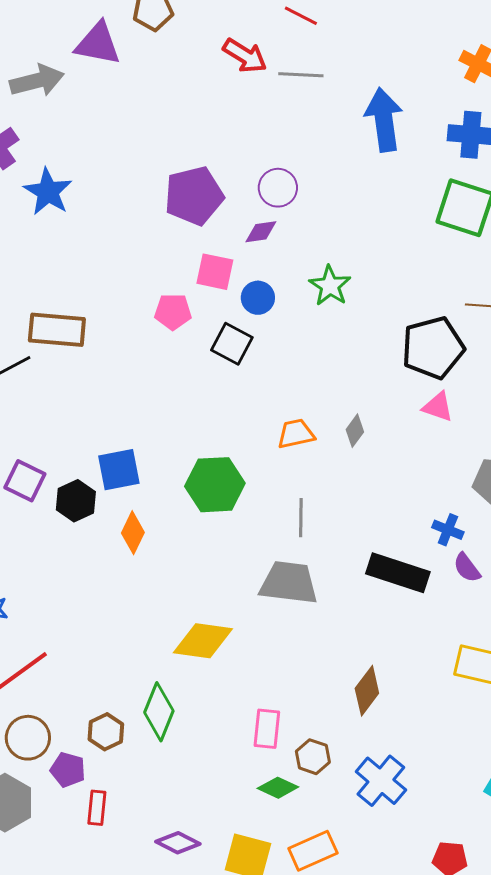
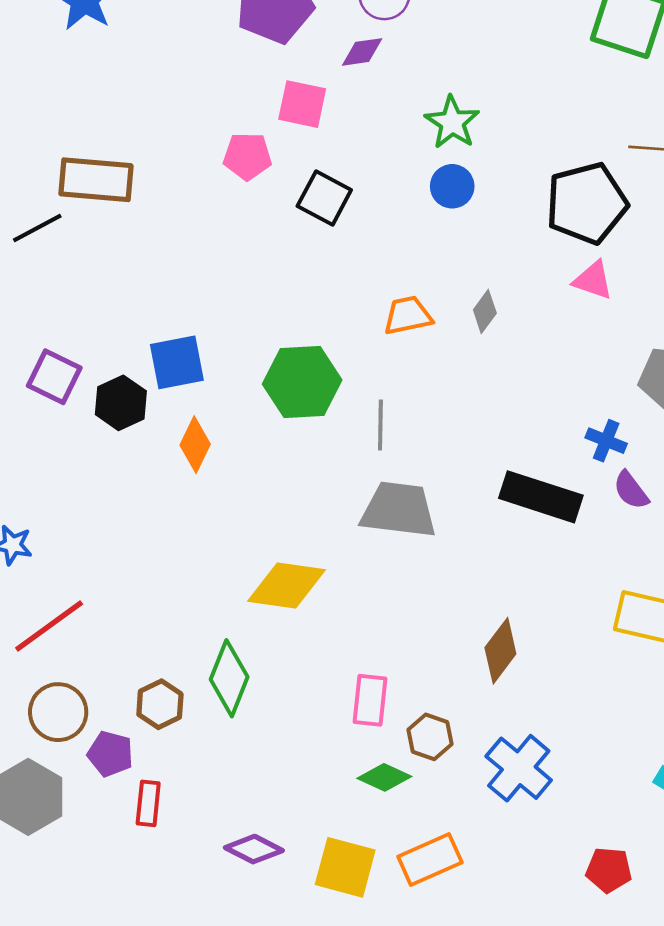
blue circle: (258, 298) -> (452, 186), moved
gray line: (301, 518) -> (380, 425), moved

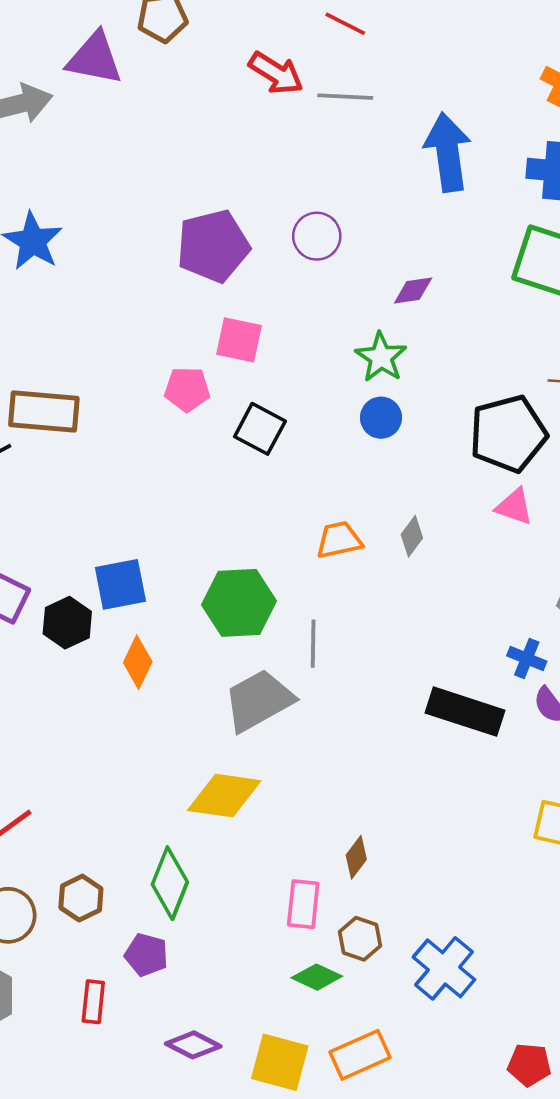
purple diamond: (362, 52) -> (413, 290), moved
gray trapezoid: (399, 510) -> (259, 700), moved, turned -36
brown diamond: (500, 651) -> (356, 857), moved, size x0.7
brown hexagon: (160, 704) -> (81, 898), moved
purple pentagon: (110, 754) -> (146, 955), moved

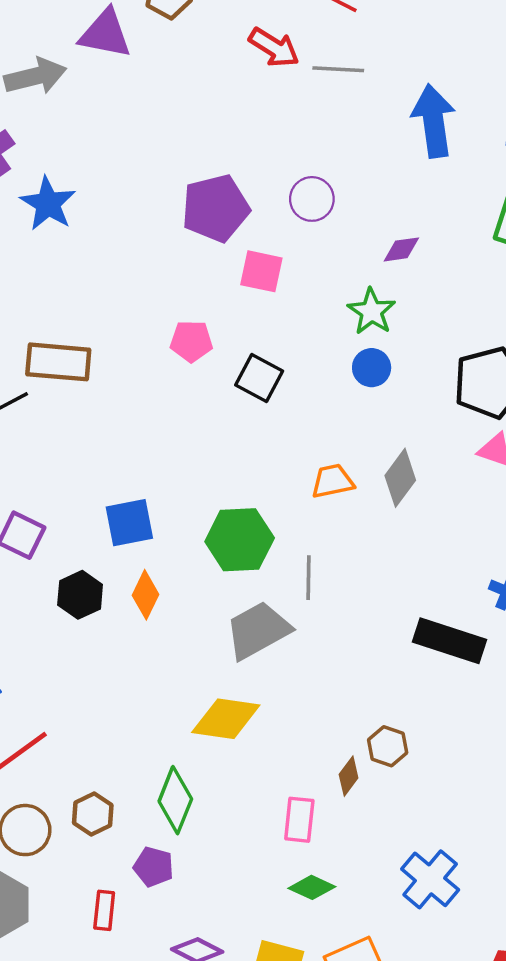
pink square: (239, 340) -> (261, 271), moved
gray diamond: (412, 536) -> (400, 478), size x1.5
black hexagon: (67, 623) -> (80, 595), moved
brown hexagon: (360, 939) -> (388, 746), moved

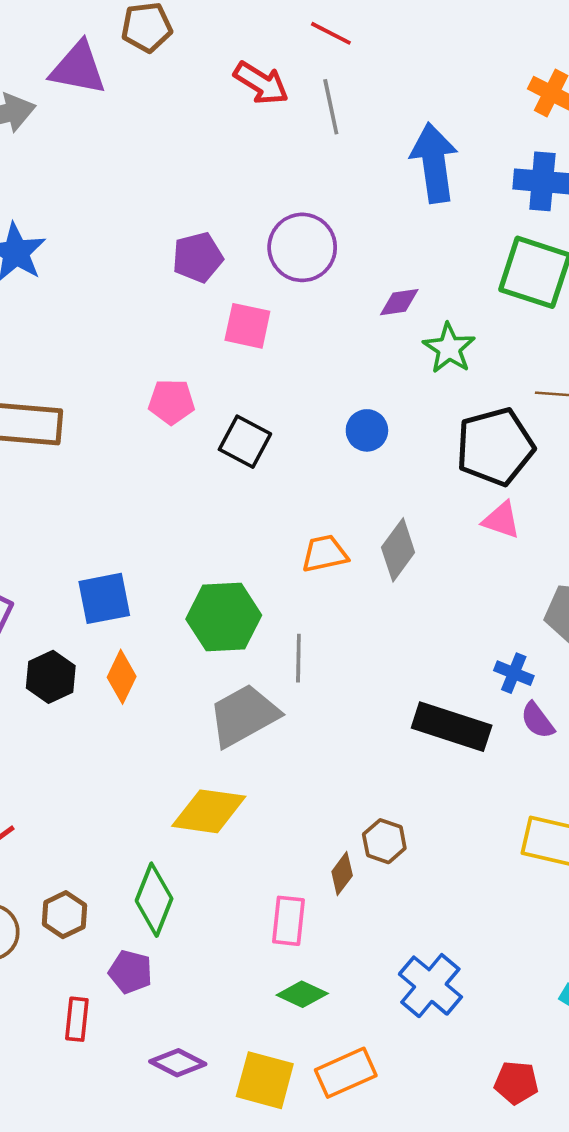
gray line: (338, 69) -> (331, 107), turned 75
purple circle: (312, 199) -> (302, 247), size x1.4
purple pentagon: (216, 208) -> (198, 257), size x0.7
green star: (372, 311) -> (449, 348), moved

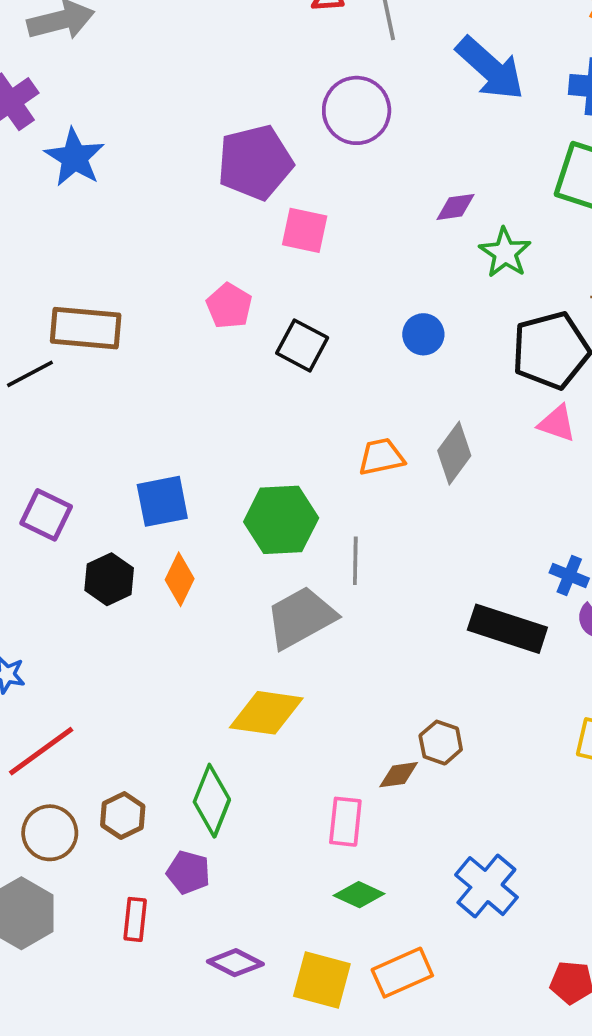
blue arrow: (434, 163) -> (490, 68), turned 140
purple circle: (302, 247) -> (357, 110), moved
purple pentagon: (198, 257) -> (255, 162), size x1.5
pink pentagon: (171, 402) -> (229, 306), turned 30
brown diamond: (342, 874) -> (399, 775), turned 45

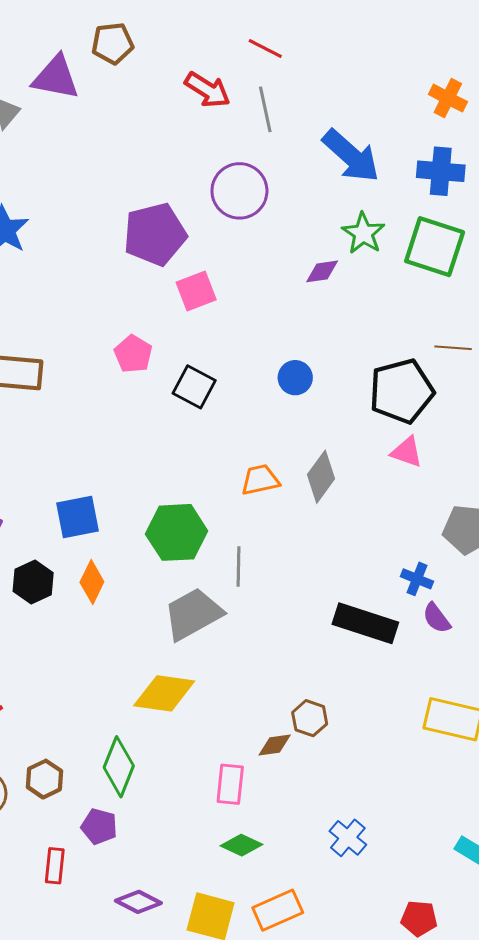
pink square: (305, 230) -> (196, 291), turned -33
green star: (505, 253) -> (363, 233), moved
blue cross: (486, 886) -> (348, 838), size x0.7

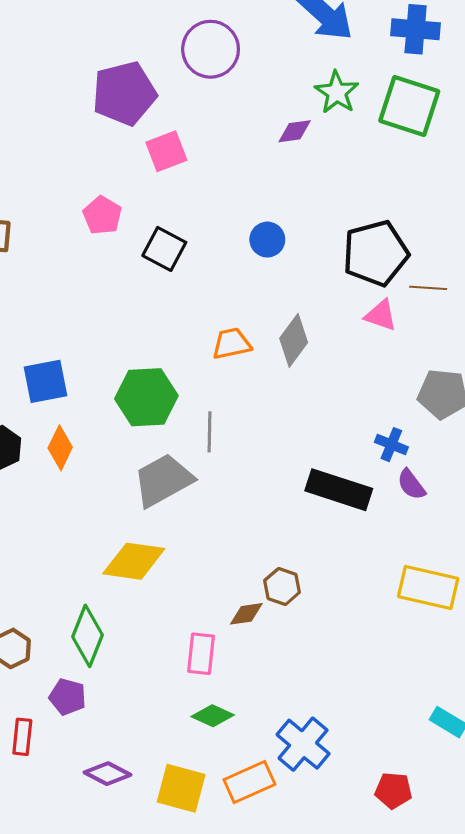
brown line: (453, 348) -> (428, 288), moved
blue cross: (348, 838) -> (303, 744), moved, size x1.4

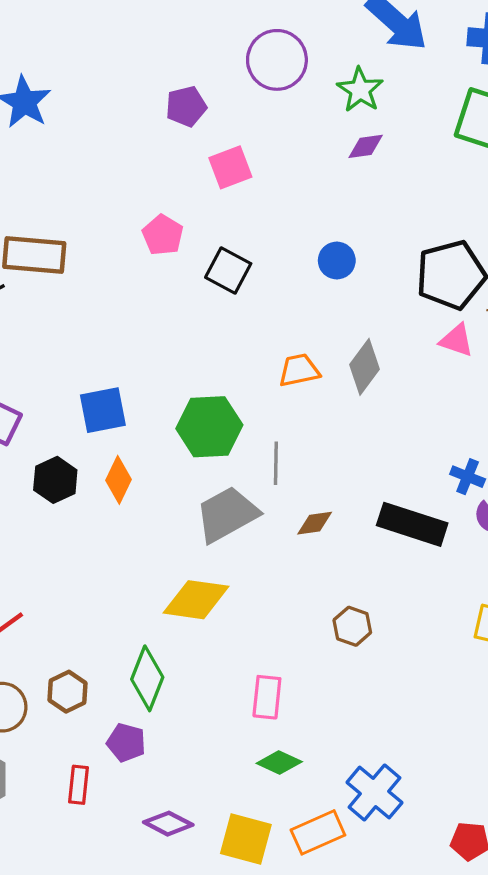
green star: (337, 92) -> (360, 90), moved
purple pentagon: (124, 93) -> (186, 106), size x0.6
brown diamond: (246, 614) -> (315, 523), moved

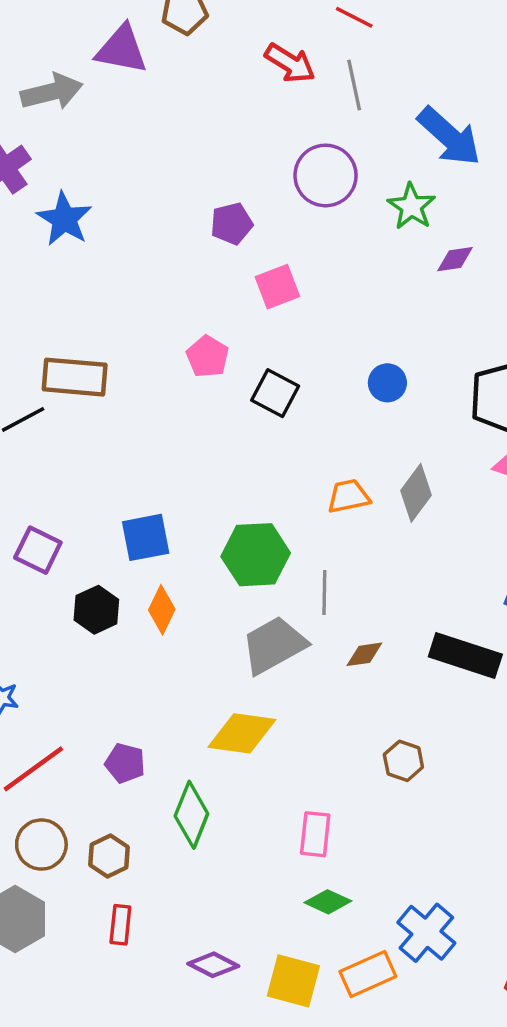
purple diamond: (366, 146) -> (455, 259), moved
brown hexagon: (67, 692) -> (109, 856), moved
purple pentagon: (126, 743) -> (125, 763), moved

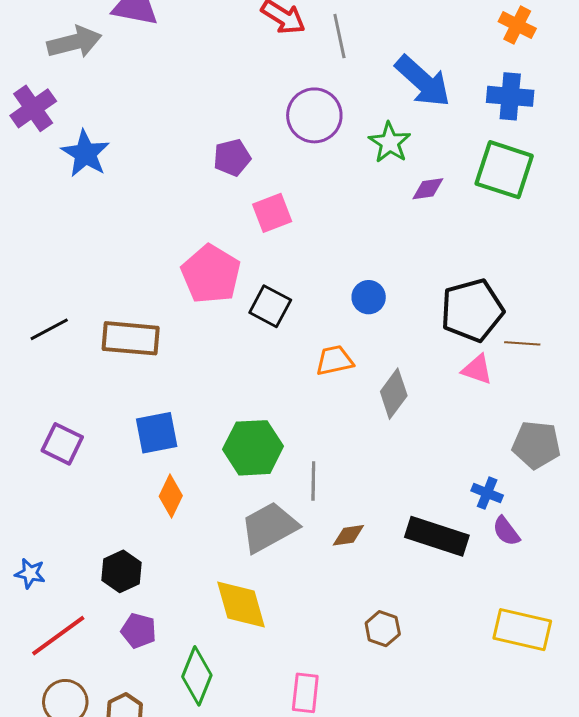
pink pentagon: (208, 356) -> (211, 274), size x1.6
brown rectangle: (75, 377) -> (131, 338), moved
orange trapezoid: (348, 496) -> (334, 360), moved
black hexagon: (96, 610) -> (122, 571), moved
yellow diamond: (242, 733) -> (241, 605), turned 66

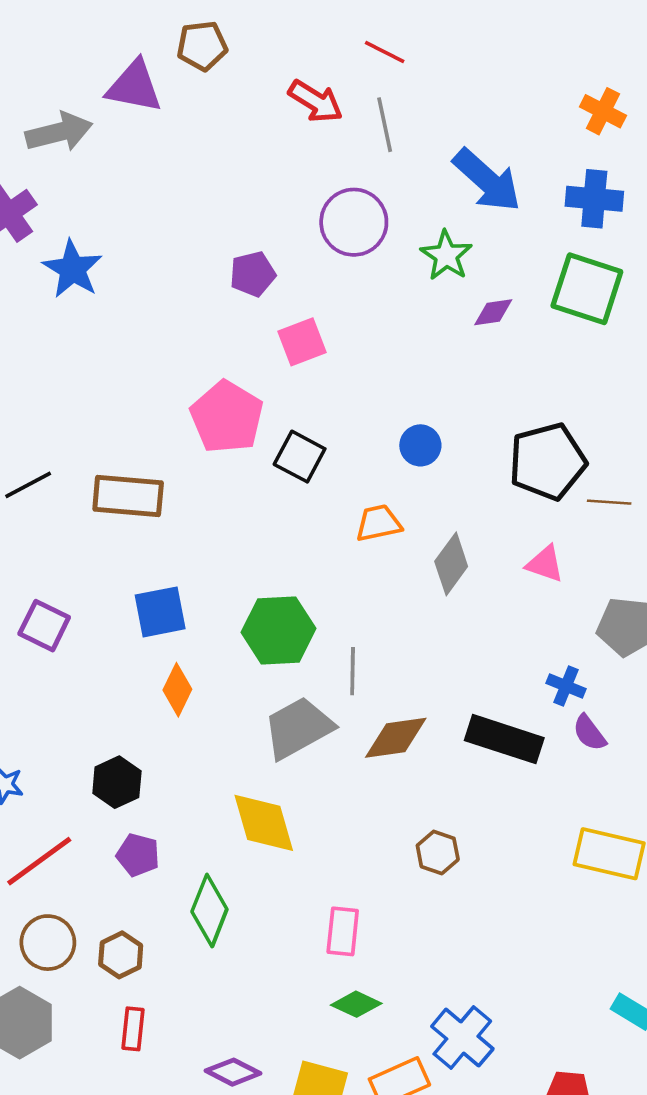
pink triangle: (477, 369) -> (545, 564), moved
brown diamond: (348, 535) -> (396, 738), size x1.6

